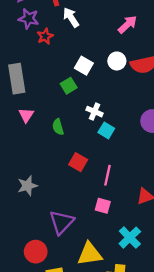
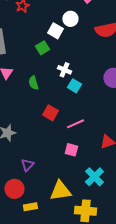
white circle: (117, 61) -> (70, 19), moved
pink line: (107, 175) -> (75, 124), turned 54
purple triangle: (62, 222) -> (27, 165), moved, size x0.6

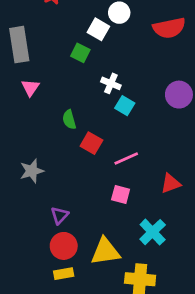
green square: (42, 48) -> (80, 53), turned -32
green semicircle: (33, 83) -> (69, 120), moved
red circle: (14, 189) -> (64, 246), moved

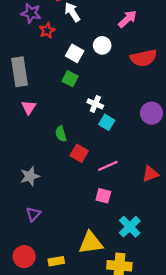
white square: (98, 29) -> (75, 53), moved
red triangle: (171, 183) -> (150, 174), moved
purple triangle: (60, 215) -> (33, 214), moved
red circle: (64, 246) -> (24, 257), moved

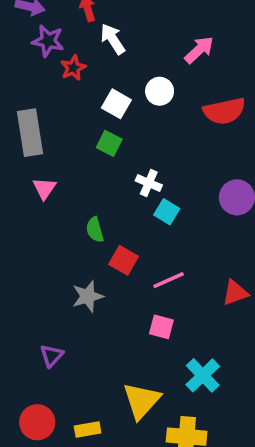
gray star: (30, 176) -> (88, 296), moved
yellow triangle: (91, 243) -> (142, 401), turned -40

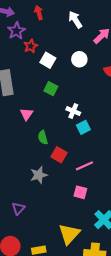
white arrow: (113, 39) -> (75, 20), moved
purple star: (48, 41) -> (16, 31), turned 30
white square: (116, 104) -> (48, 60), moved
pink triangle: (44, 188) -> (27, 114), moved
cyan square: (167, 212) -> (83, 127), turned 32

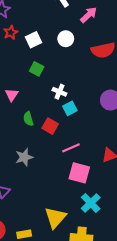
red star: (31, 46) -> (11, 32), moved
white square: (48, 60) -> (33, 40), turned 35
red square: (59, 155) -> (50, 126), moved
pink square: (80, 192) -> (79, 173), moved, size x1.5

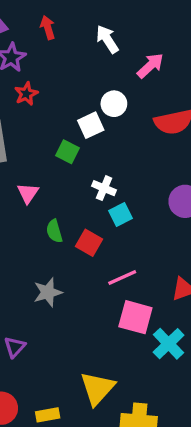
white square: (33, 40) -> (91, 125), moved
cyan cross: (91, 203) -> (169, 344), moved

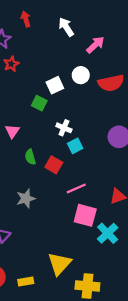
white circle: (114, 104) -> (81, 75), moved

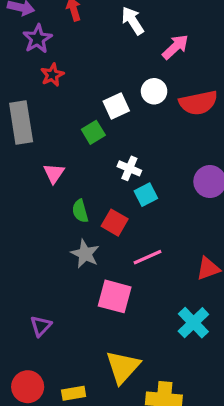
green square: (39, 103) -> (93, 132), turned 32
gray star: (26, 199) -> (85, 254), moved, turned -30
pink square: (85, 215) -> (115, 296), moved

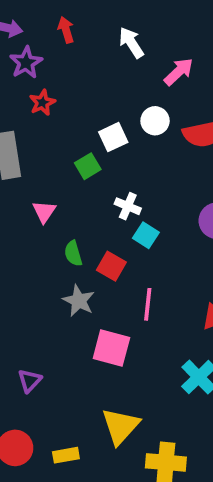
cyan square: (146, 195) -> (146, 235), turned -30
pink line: (147, 257) -> (148, 304), turned -60

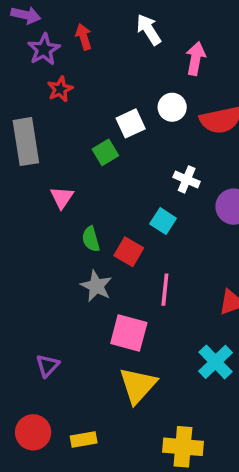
red arrow: (66, 30) -> (84, 37), moved
pink arrow: (179, 72) -> (196, 58), turned -36
white cross: (128, 206) -> (187, 179), moved
yellow triangle: (120, 426) -> (138, 385), moved

